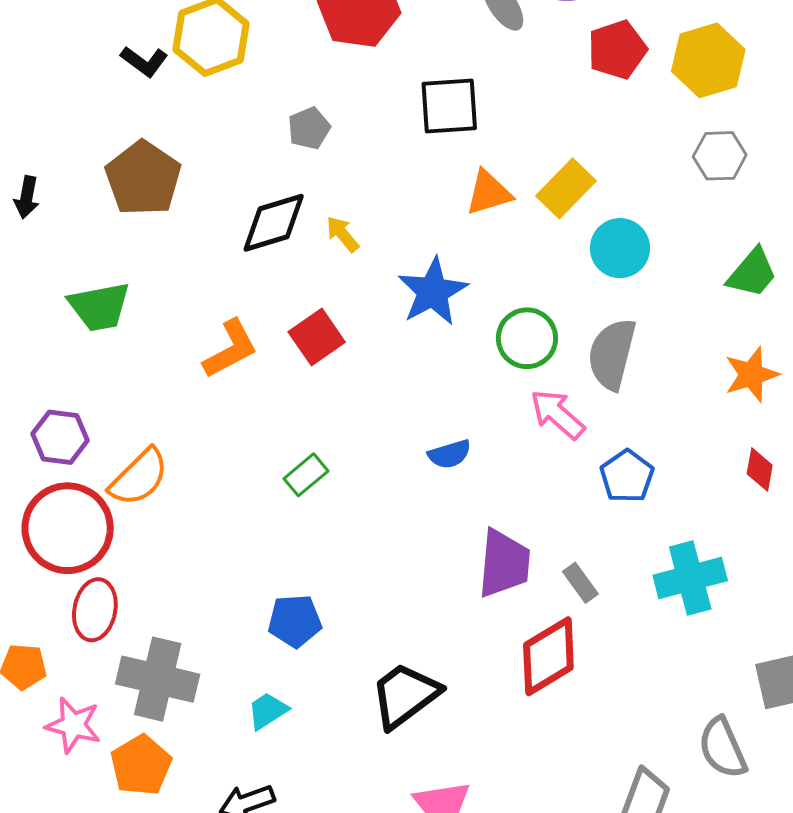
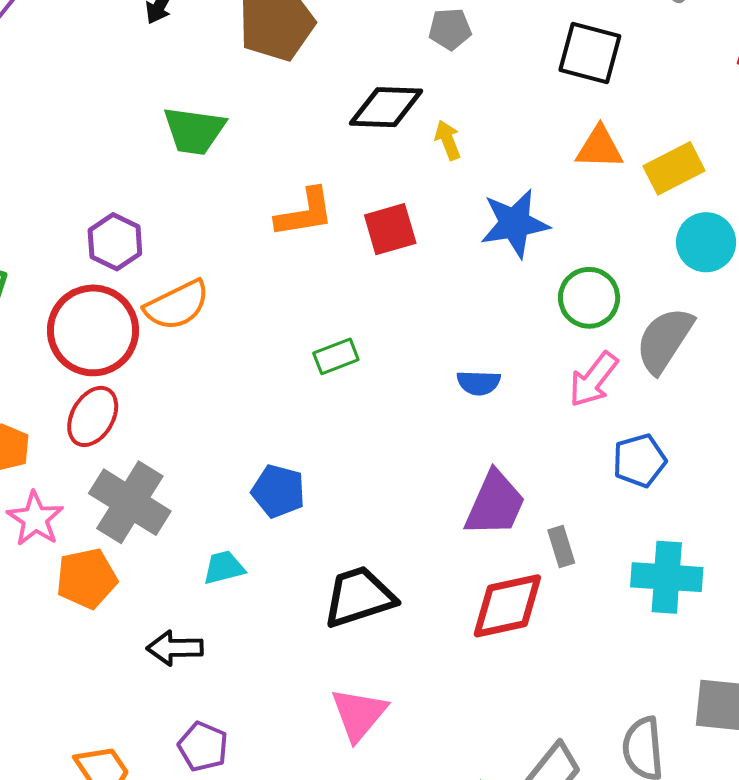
pink arrow: (557, 414) -> (593, 379), turned -112

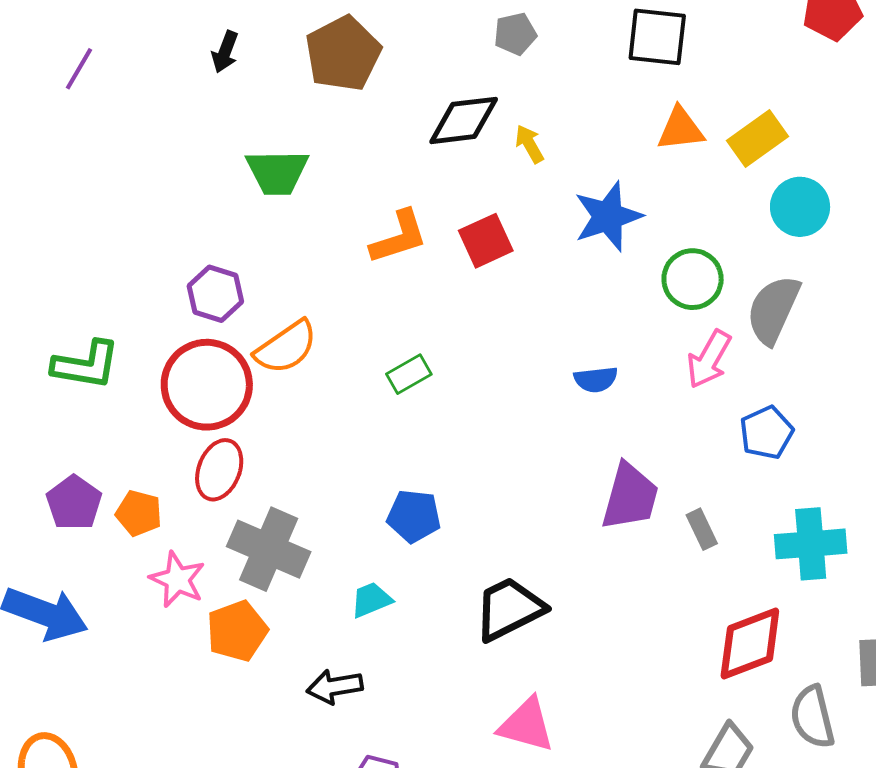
green rectangle: (336, 356) -> (409, 374), moved
red diamond: (507, 606) -> (750, 643), moved
pink triangle: (359, 714) -> (526, 725), turned -46

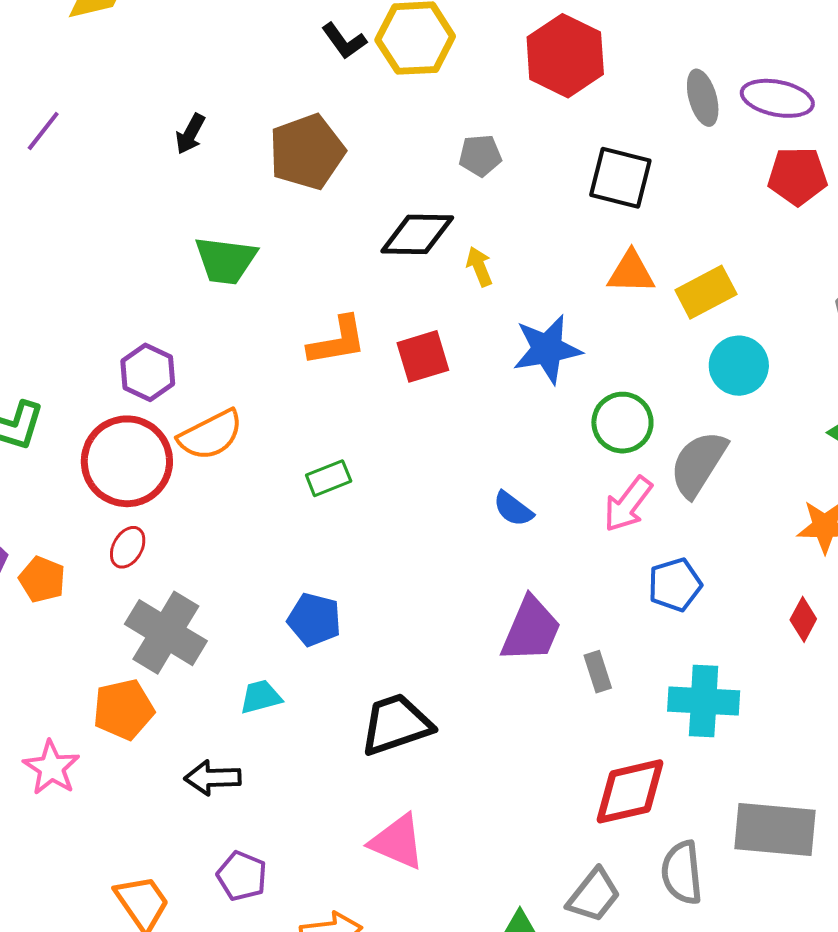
blue semicircle: (596, 379) -> (513, 509), turned 36
red ellipse: (219, 470) -> (128, 547), size x0.7
pink star: (177, 579) -> (51, 768), moved

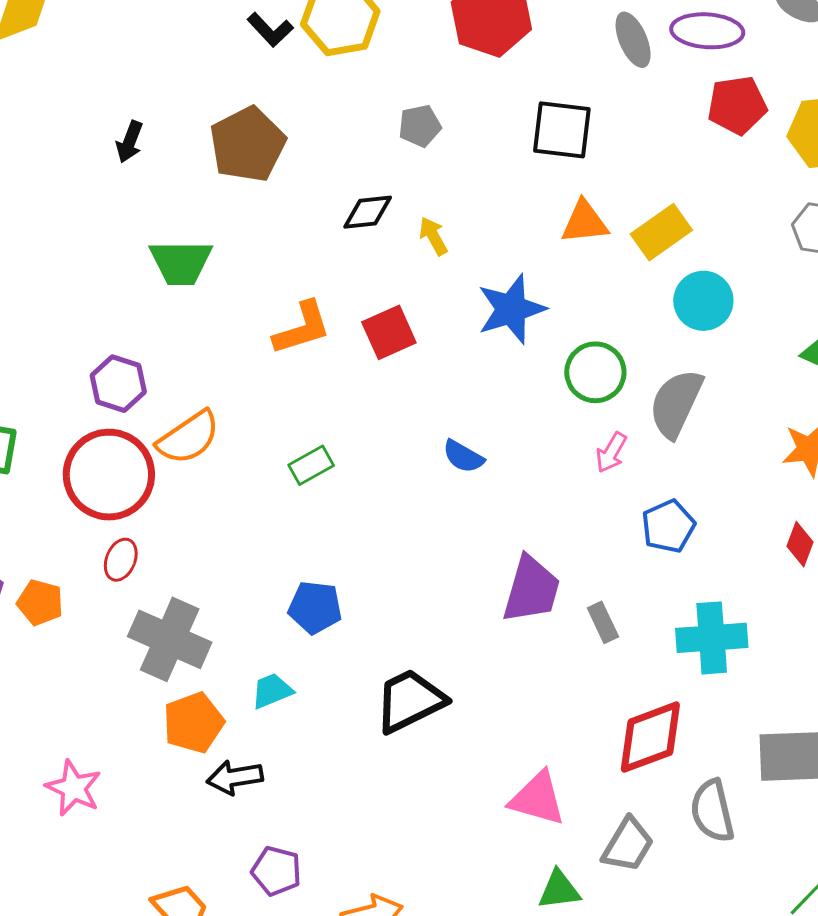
black diamond: (417, 234) -> (368, 212), size x0.7
pink arrow: (628, 504) -> (611, 453), size x0.7
blue semicircle: (513, 509) -> (463, 456), moved
orange pentagon: (123, 709) -> (193, 723), moved
pink triangle: (397, 842) -> (537, 799), moved

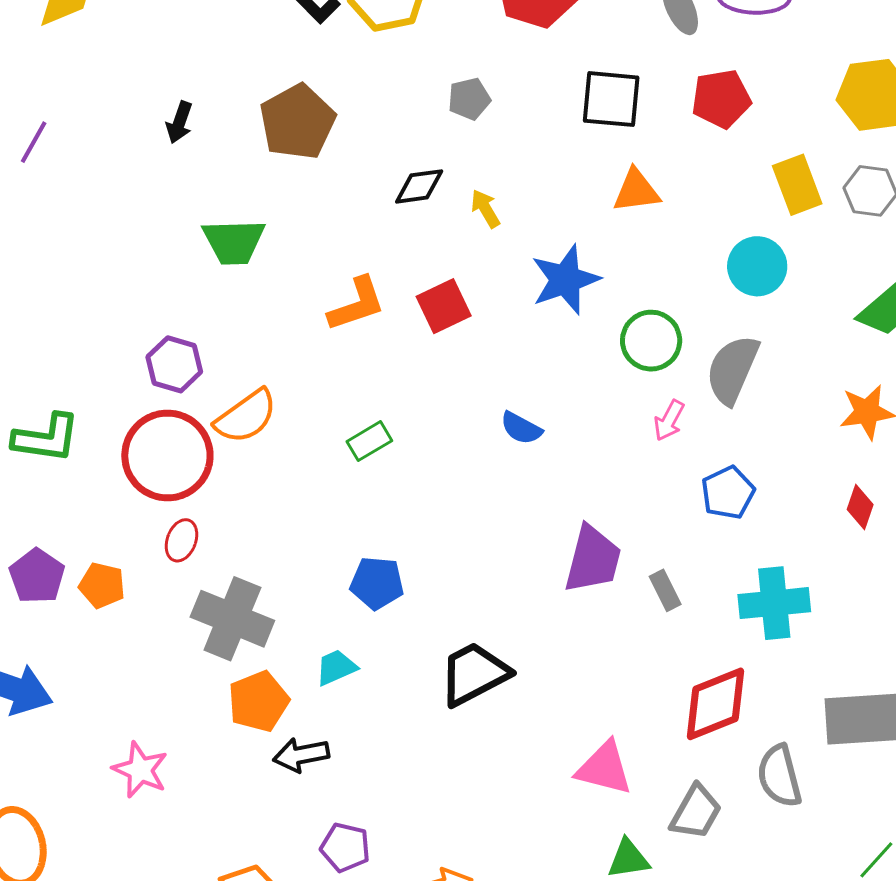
red pentagon: (737, 105) -> (721, 99), moved
yellow rectangle: (661, 232) -> (797, 185), moved, turned -74

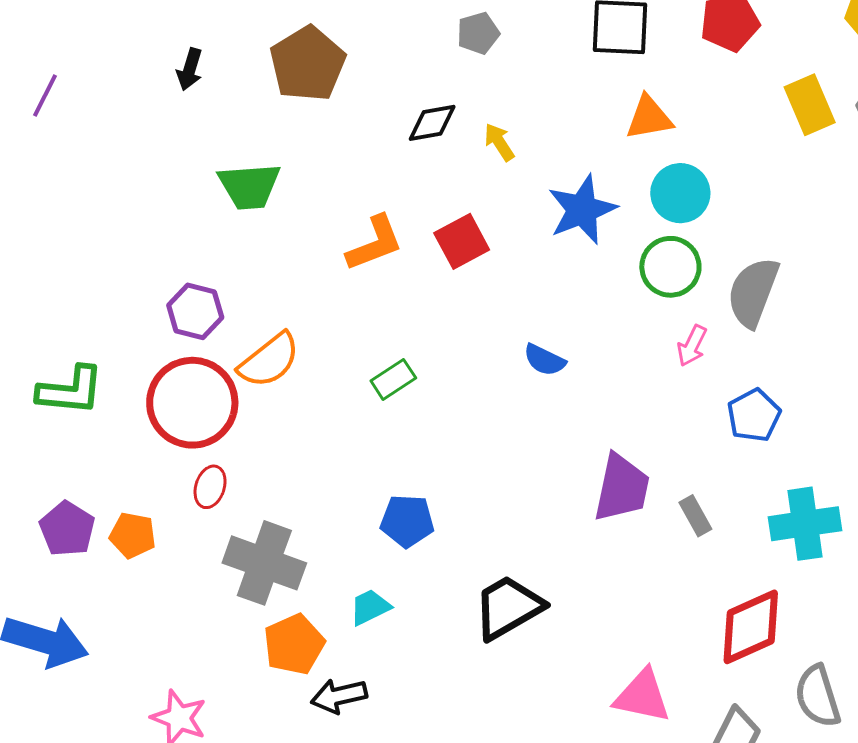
cyan circle: (757, 266) -> (680, 193), moved

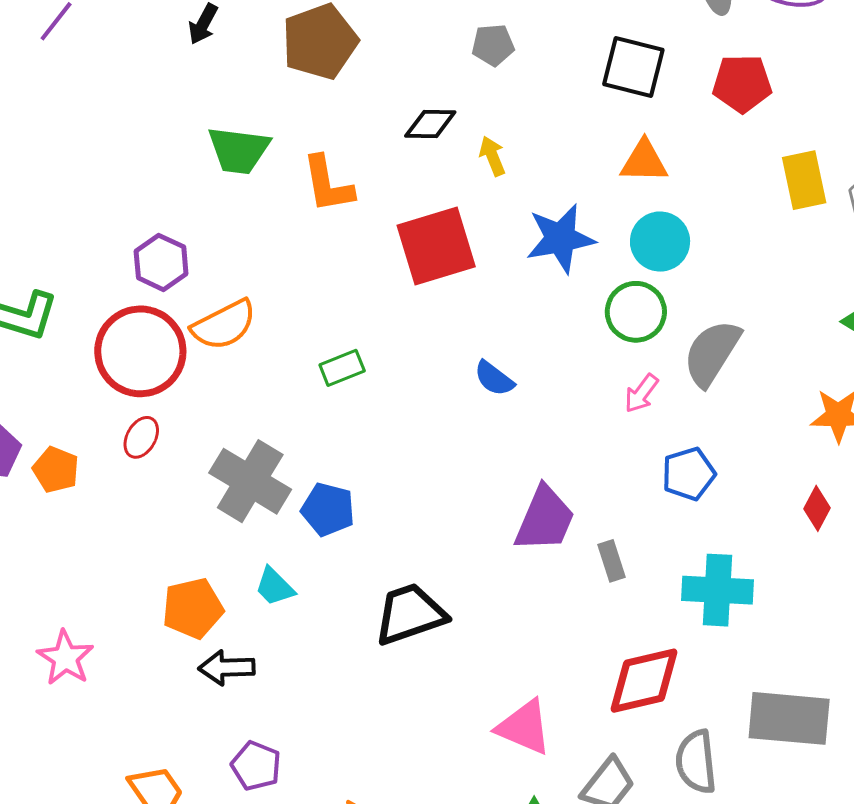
red square: (462, 241) -> (436, 246), size x1.5
orange L-shape: (375, 243) -> (328, 184), moved, turned 90
gray cross: (264, 563) -> (250, 481), moved
cyan trapezoid: (370, 607) -> (275, 587), turned -120

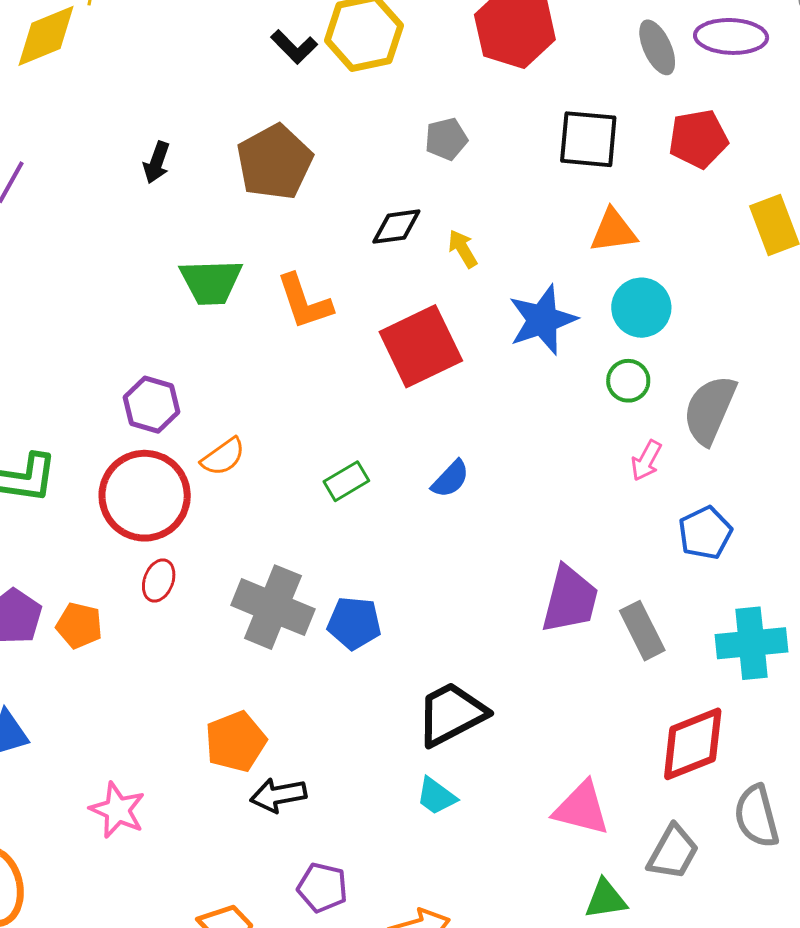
green circle: (636, 312) -> (628, 381), size x0.7
orange semicircle: (224, 325) -> (223, 457), size x0.7
blue semicircle: (494, 378) -> (450, 479), moved, turned -75
gray rectangle: (612, 561) -> (642, 631), size x1.4
cyan trapezoid: (275, 587) -> (436, 796), moved

